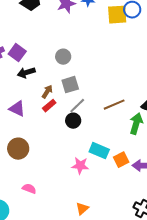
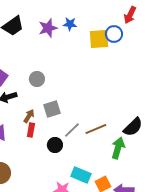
gray circle: (63, 57) -> (37, 79), moved
red rectangle: (49, 106) -> (31, 130), turned -40
gray line: (77, 106) -> (72, 130), moved

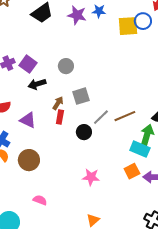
purple star: (48, 28) -> (77, 15), turned 30
cyan rectangle: (81, 175) -> (140, 149), moved

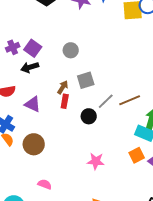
black arrow: (37, 84) -> (30, 67), moved

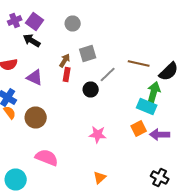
black arrow: (30, 67) -> (32, 40), turned 48
brown line: (130, 100) -> (139, 64), moved, turned 35
pink semicircle: (45, 184) -> (47, 158), size x1.6

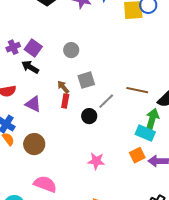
brown arrow: (65, 60) -> (63, 87), turned -72

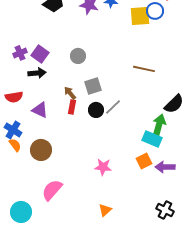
black arrow: (30, 67) -> (37, 73), turned 144
brown line: (137, 90) -> (144, 69), moved
black circle: (89, 116) -> (96, 110), moved
pink semicircle: (45, 184) -> (52, 190), turned -70

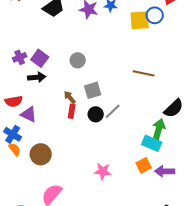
purple triangle: (40, 110) -> (29, 114), moved

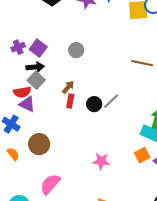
gray square: (93, 90) -> (36, 80), moved, turned -30
brown arrow: (70, 97) -> (68, 87), turned 80
red semicircle: (14, 101) -> (22, 92), moved
orange semicircle: (15, 149) -> (13, 154), moved

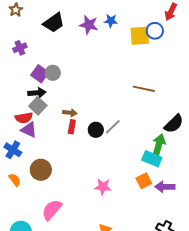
purple cross: (18, 47) -> (20, 48), moved
gray circle: (76, 50) -> (53, 73), moved
brown arrow: (68, 87) -> (70, 113), turned 56

